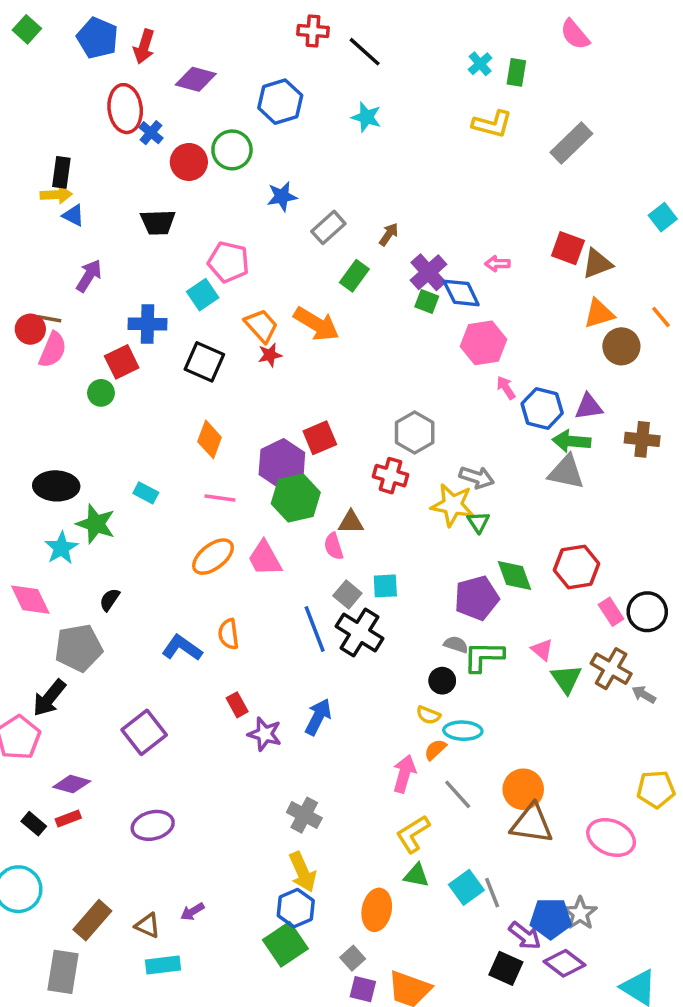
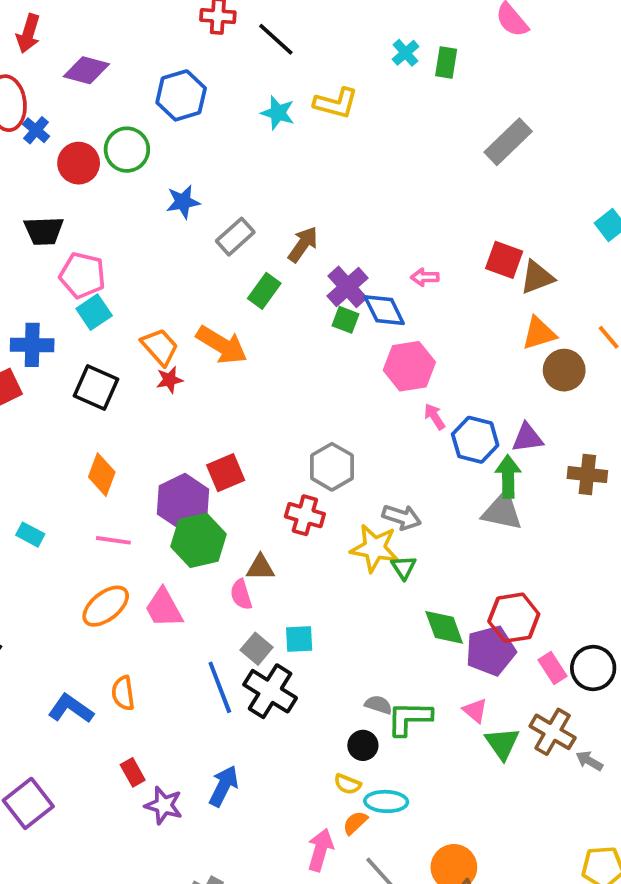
yellow L-shape: (492, 124) -> (336, 103), moved
brown arrow: (389, 234) -> (303, 244), size x1.4
pink pentagon: (229, 262) -> (82, 275), moved
green arrow: (571, 441) -> (508, 476), turned 84
purple pentagon: (477, 598) -> (491, 651), moved

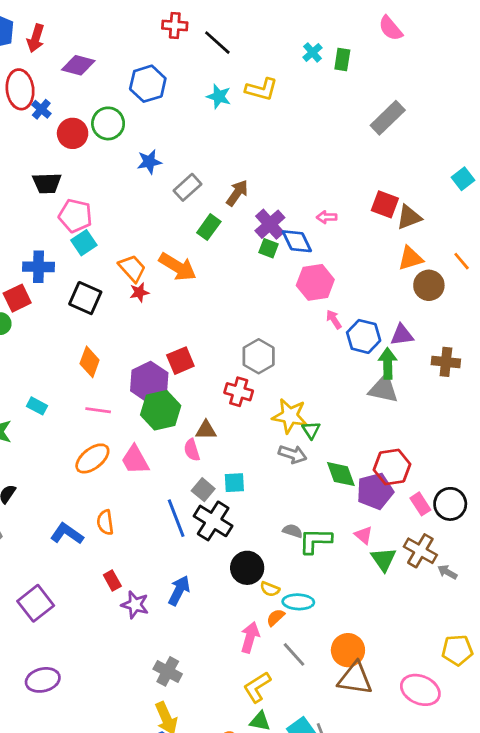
gray arrow: (402, 517) -> (293, 454), moved
black circle: (363, 745) -> (247, 568), moved, size x1.5

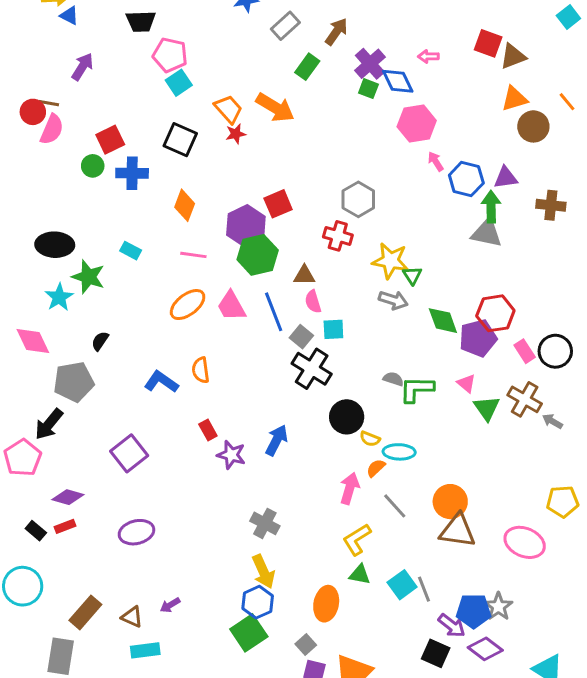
blue cross: (38, 267) -> (132, 173), moved
pink semicircle: (192, 450) -> (313, 302), moved
blue line: (176, 518) -> (274, 312), moved

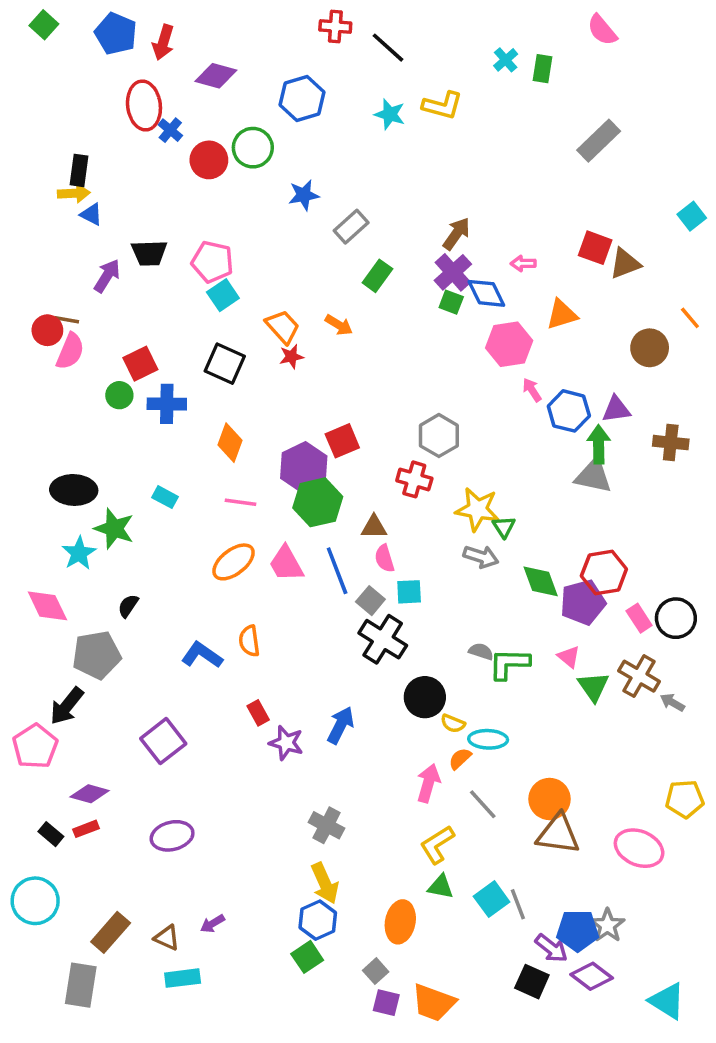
black trapezoid: (141, 21) -> (149, 253), moved
brown arrow: (336, 32) -> (456, 234), moved
orange triangle: (514, 99) -> (562, 314), moved
orange arrow: (275, 108) -> (339, 325), size x0.6
green square: (249, 633) -> (307, 957), size x0.7

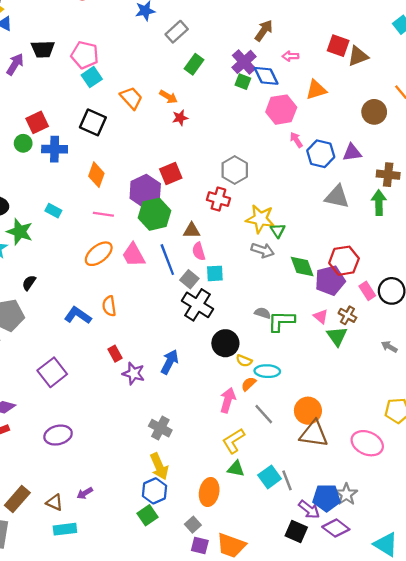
brown arrow: (456, 234) -> (264, 31), moved
red star: (291, 357) -> (180, 118), moved
green arrow: (599, 444) -> (379, 203), moved
brown cross: (639, 676) -> (347, 315), moved, size x0.7

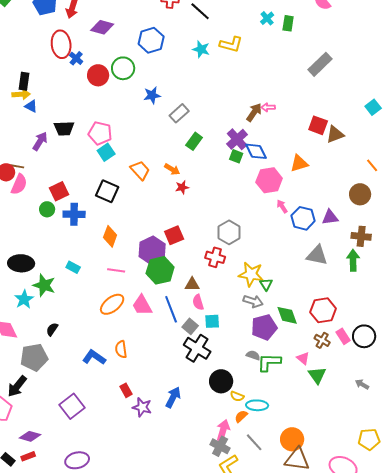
pink arrow: (290, 56) -> (268, 107), moved
brown circle: (374, 112) -> (360, 194), moved
purple pentagon: (330, 280) -> (264, 327), moved
brown cross: (347, 315) -> (322, 340), moved
gray cross: (160, 428) -> (220, 446), moved

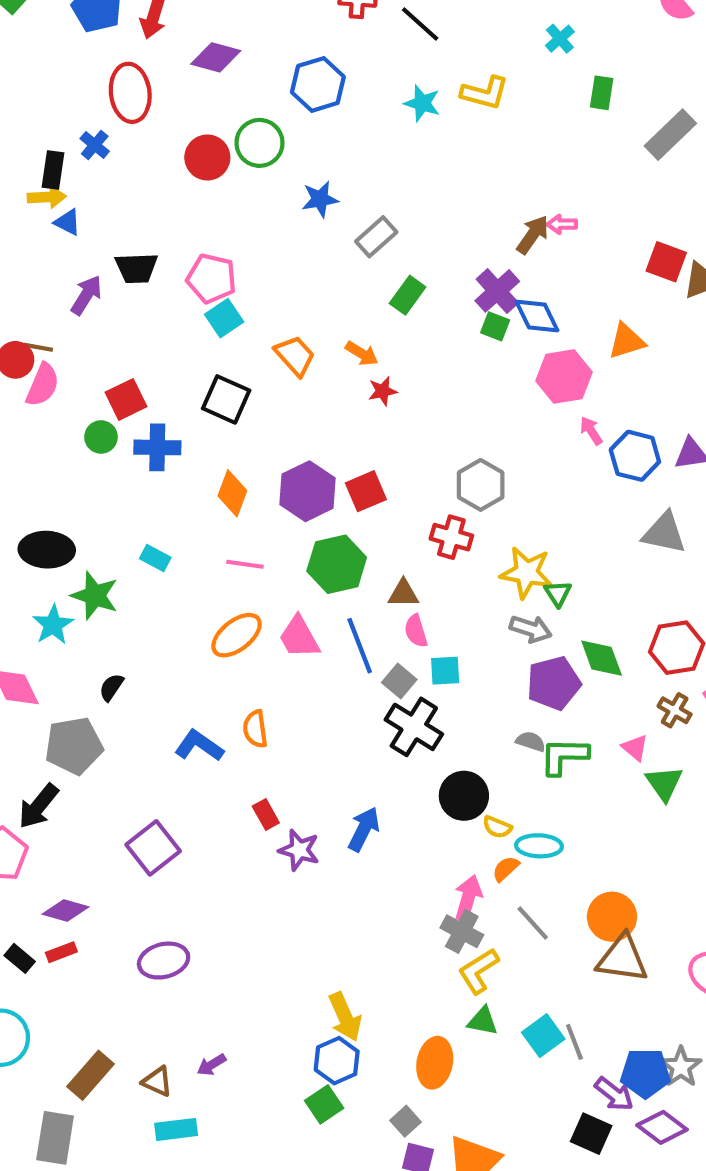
green rectangle: (288, 23) -> (602, 93), moved
blue cross: (76, 58) -> (95, 145), moved
purple hexagon: (152, 250) -> (307, 491), moved

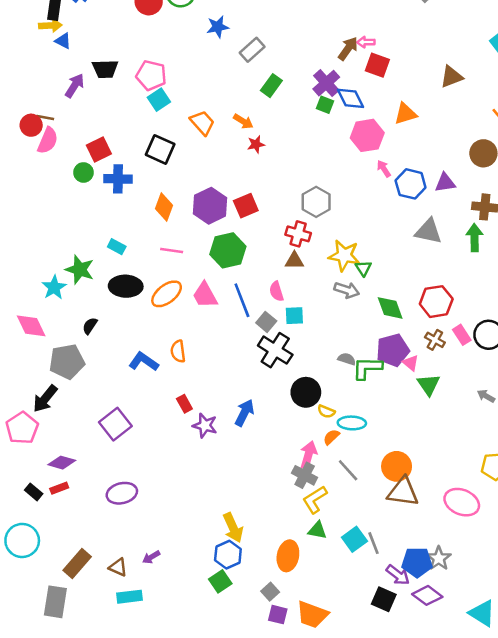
red square: (666, 262) -> (377, 65), moved
black ellipse: (47, 550) -> (126, 286), moved
brown triangle: (403, 593) -> (294, 261), moved
purple pentagon: (554, 683) -> (393, 350), moved

